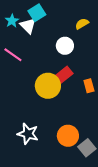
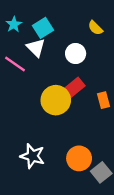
cyan square: (37, 13) -> (43, 28), moved
yellow semicircle: (82, 24) -> (95, 28), turned -104
white triangle: (28, 26) -> (36, 48), moved

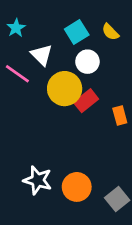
cyan square: (43, 28) -> (77, 32), moved
yellow circle: (56, 100) -> (65, 89), moved
orange circle: (79, 158) -> (77, 187), moved

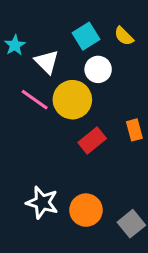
cyan star: (16, 28) -> (15, 45), moved
pink line: (17, 74) -> (35, 100), moved
red rectangle: (86, 101) -> (92, 140), moved

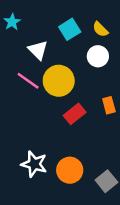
cyan star: (15, 45) -> (12, 22), moved
white circle: (98, 69) -> (98, 56), moved

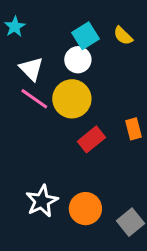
white triangle: (38, 50) -> (31, 69), moved
white circle: (98, 56) -> (78, 60), moved
white star: (34, 164) -> (42, 201), turned 30

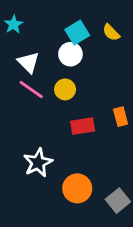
yellow circle: (72, 99) -> (65, 89), size x0.6
red rectangle: (91, 139) -> (83, 126), turned 30
white star: (42, 201) -> (38, 163), moved

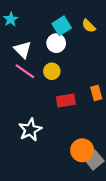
orange circle: (77, 188) -> (82, 150), moved

